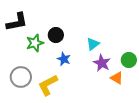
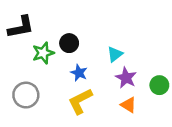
green circle: (129, 60) -> (159, 85), moved
orange triangle: (117, 78) -> (128, 105), moved
yellow L-shape: (48, 85) -> (80, 101), moved

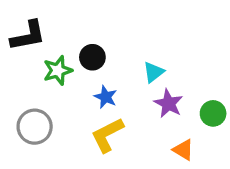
orange triangle: (128, 105) -> (183, 150), moved

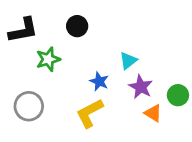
black circle: (92, 57) -> (77, 26), moved
blue star: (106, 97) -> (99, 81), moved
orange triangle: (183, 150) -> (153, 113), moved

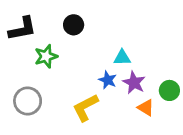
cyan triangle: (128, 61) -> (122, 58), turned 36
blue star: (99, 81) -> (108, 80), moved

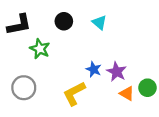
green star: (46, 56) -> (40, 49), turned -30
cyan triangle: (122, 58) -> (99, 22), moved, turned 42
green circle: (169, 90) -> (147, 88), moved

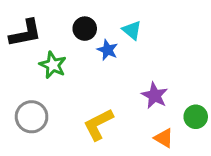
blue star: (94, 69) -> (108, 50), moved
orange triangle: (127, 93) -> (164, 138), moved

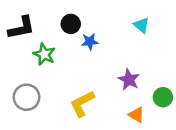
cyan triangle: (132, 30) -> (141, 25), moved
blue star: (108, 50) -> (90, 42), turned -30

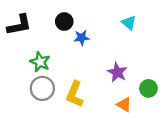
green star: (44, 54) -> (40, 62), moved
gray circle: (27, 97) -> (42, 88), moved
yellow L-shape: (82, 104) -> (75, 94), turned -40

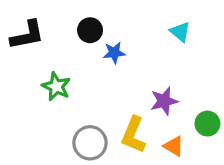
purple star: (117, 72) -> (164, 101), turned 30
gray circle: (42, 88) -> (90, 143), moved
yellow L-shape: (75, 94) -> (133, 135), moved

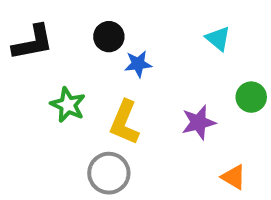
green circle: (207, 124) -> (251, 97), moved
yellow L-shape: (133, 135) -> (124, 122), moved
orange triangle: (174, 146) -> (234, 177), moved

